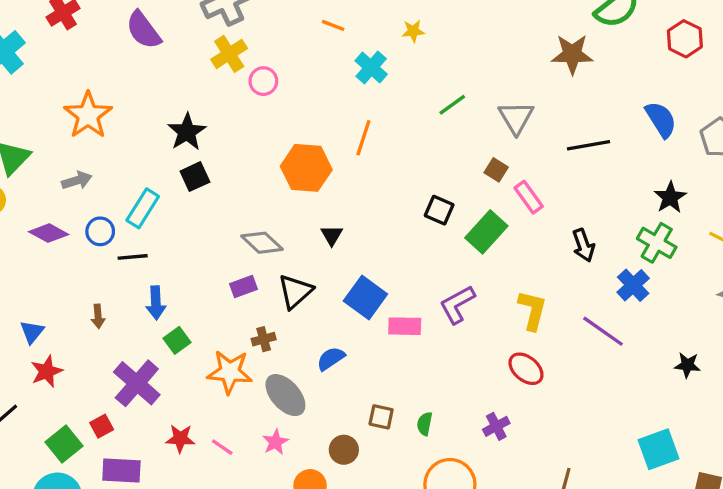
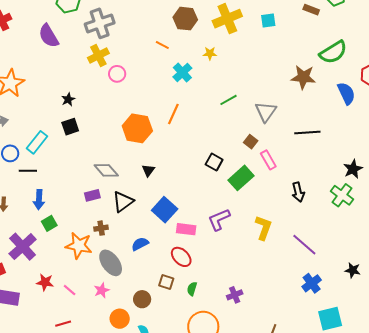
blue semicircle: (661, 120) -> (346, 93), moved
black star: (187, 132) -> (68, 99), size x0.6
blue cross: (633, 285) -> (312, 283), moved
red ellipse: (526, 369) -> (181, 257), moved

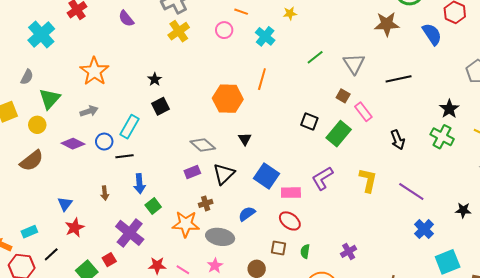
purple semicircle: (49, 36) -> (126, 19), size x0.7
pink circle: (117, 74) -> (224, 30), moved
gray ellipse: (111, 263) -> (220, 237), turned -36

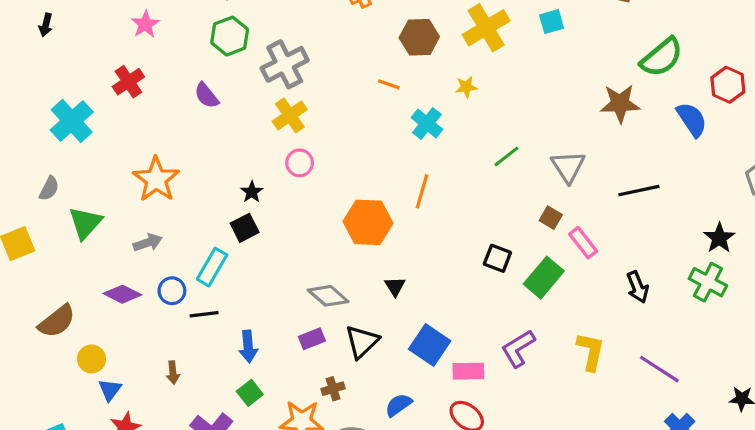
pink circle: (224, 30) -> (300, 163), moved
black square: (161, 106) -> (245, 228), moved
yellow circle: (37, 125) -> (92, 359), moved
blue arrow: (139, 184) -> (248, 346), moved

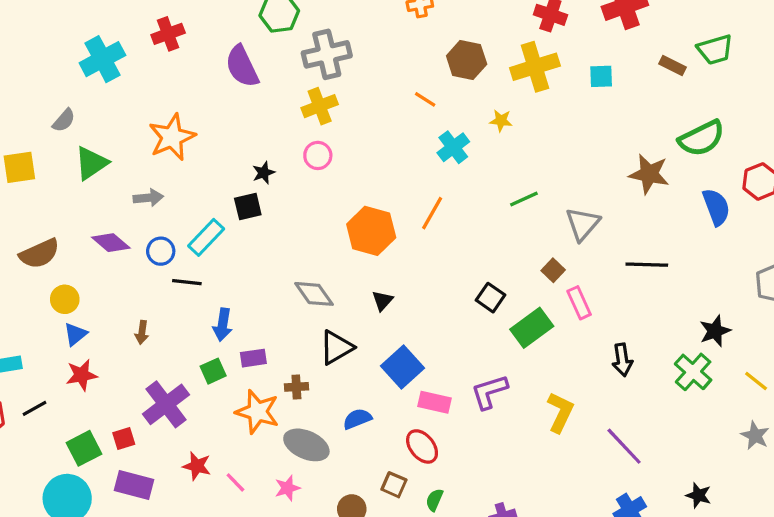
purple semicircle: (206, 96) -> (242, 66), size x1.5
purple rectangle: (312, 339) -> (253, 358), moved

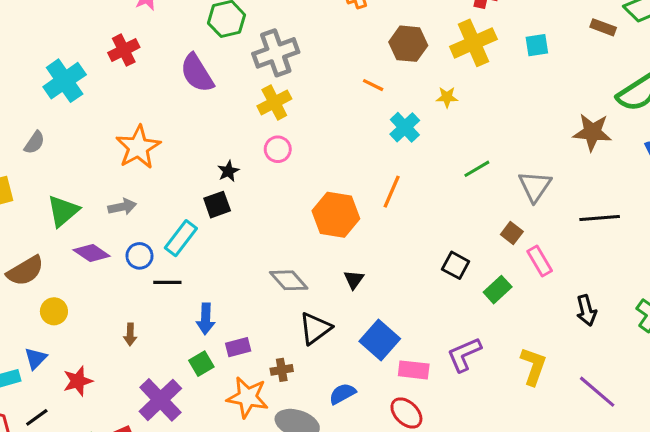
green triangle: (91, 163) -> (63, 211), moved
green rectangle: (532, 328) -> (498, 290), size x0.7
blue triangle: (75, 334) -> (36, 358), moved

